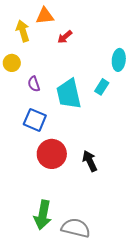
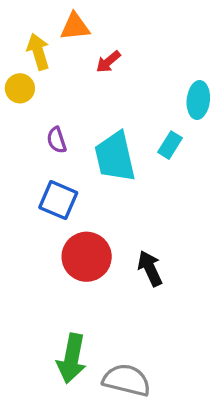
yellow circle: (12, 63) -> (20, 88), moved

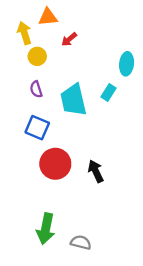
yellow circle: (20, 88) -> (37, 56), moved
gray semicircle: (127, 380) -> (81, 242), size x0.7

